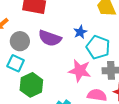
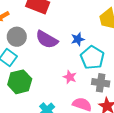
pink star: (80, 71) -> (70, 77), size x0.6

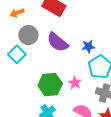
green hexagon: (20, 82) -> (50, 85), moved

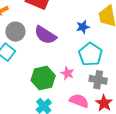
blue star: (88, 47) -> (83, 27), moved

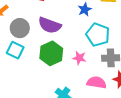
green hexagon: (43, 78) -> (51, 53), moved

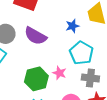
green hexagon: (51, 53) -> (36, 79), moved

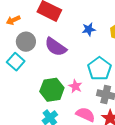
blue star: (72, 26) -> (89, 29), moved

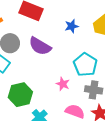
green hexagon: (52, 90) -> (20, 95), moved

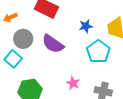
cyan pentagon: (85, 65) -> (98, 52), moved

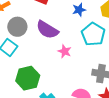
pink star: (73, 83) -> (65, 51), moved

